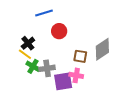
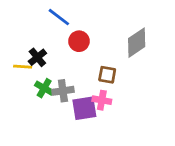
blue line: (44, 13) -> (59, 17), turned 54
gray diamond: (102, 49) -> (137, 43), moved
yellow line: (25, 54) -> (23, 67), moved, turned -32

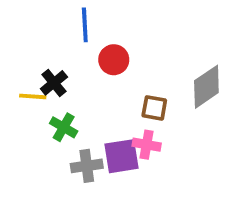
blue line: (59, 17) -> (85, 25), turned 50
gray diamond: (137, 43) -> (206, 87), moved
gray cross: (63, 91) -> (87, 166), moved

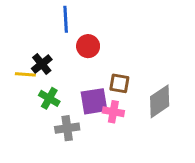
gray diamond: (206, 87) -> (160, 101), moved
purple square: (121, 156) -> (94, 101), moved

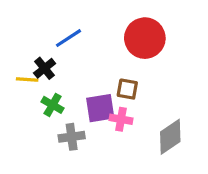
blue line: (66, 19) -> (68, 38), moved, turned 60
red circle: (88, 46) -> (145, 38), moved, size x1.6
gray diamond: (160, 101) -> (170, 137), moved

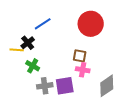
purple square: (100, 108) -> (65, 86), moved
pink cross: (121, 119) -> (83, 70), moved

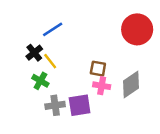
red circle: (91, 24) -> (137, 29), moved
yellow line: (17, 50) -> (50, 61), moved, turned 48
gray diamond: (107, 86) -> (131, 84), moved

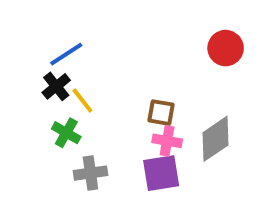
blue line: (53, 29) -> (66, 54), moved
red circle: (137, 29) -> (226, 48), size x0.7
purple square: (80, 105) -> (161, 173), moved

